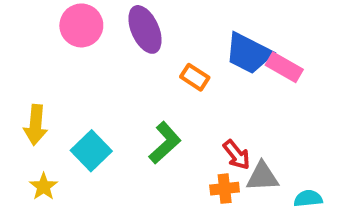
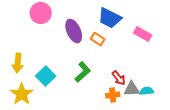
purple ellipse: (145, 29) -> (74, 31), moved
blue trapezoid: (248, 53) -> (110, 18), moved
yellow star: (44, 187) -> (22, 94), size x1.6
cyan semicircle: (308, 199) -> (147, 91), moved

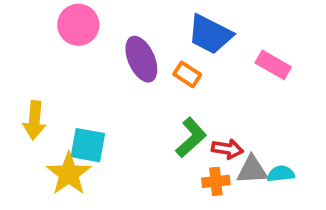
green L-shape: (83, 72) -> (191, 137), moved
cyan square: (46, 76) -> (88, 145), turned -36
red arrow: (119, 78) -> (227, 149), turned -42
yellow star: (22, 94) -> (69, 174), moved

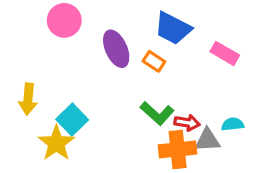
green L-shape: (191, 137) -> (157, 113), turned 84
cyan square: (88, 145) -> (72, 120), turned 36
cyan semicircle: (281, 174) -> (233, 124), moved
orange cross: (216, 181) -> (178, 149), size x1.6

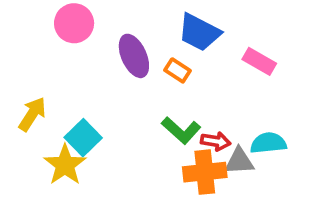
yellow arrow: (28, 99) -> (32, 114), turned -152
cyan semicircle: (233, 124) -> (268, 143), size x1.4

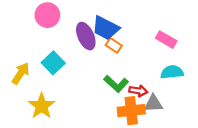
blue trapezoid: (199, 32) -> (106, 28), moved
cyan square: (83, 138) -> (53, 63), moved
cyan semicircle: (268, 143) -> (172, 72), moved

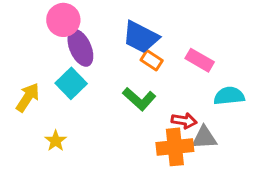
purple ellipse: (86, 36) -> (80, 48), moved
pink rectangle: (166, 40) -> (200, 60), moved
green L-shape: (116, 84) -> (139, 99), moved
yellow star: (42, 106) -> (56, 141), size x0.6

